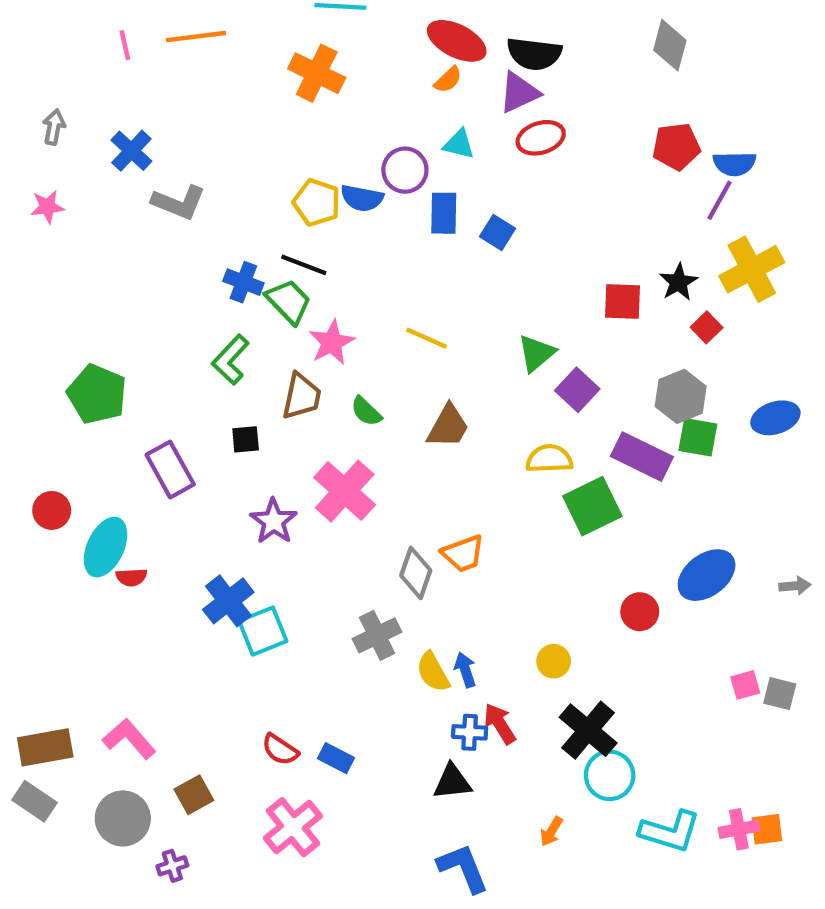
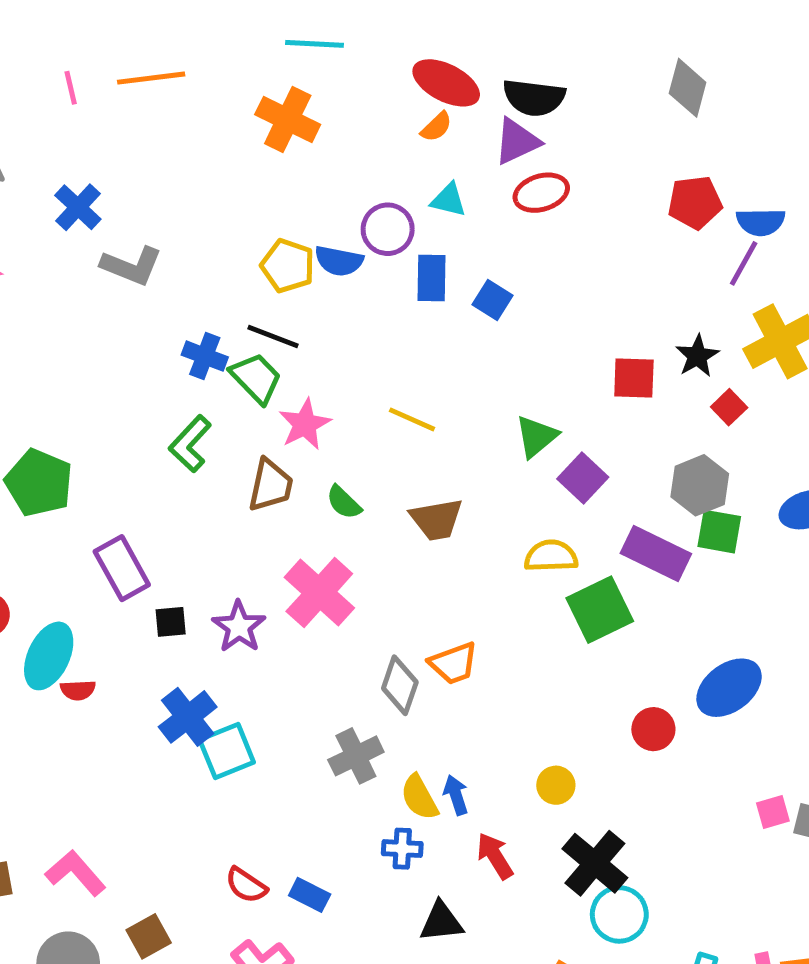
brown trapezoid: (448, 426) -> (436, 519), turned 51
black square: (246, 439) -> (171, 622), moved
blue cross: (470, 732) -> (402, 849), moved

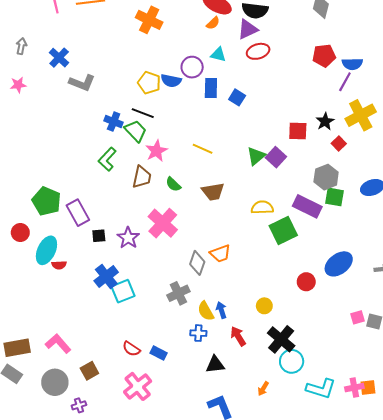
purple square: (583, 478) -> (276, 157), moved
green pentagon: (39, 483) -> (46, 201), moved

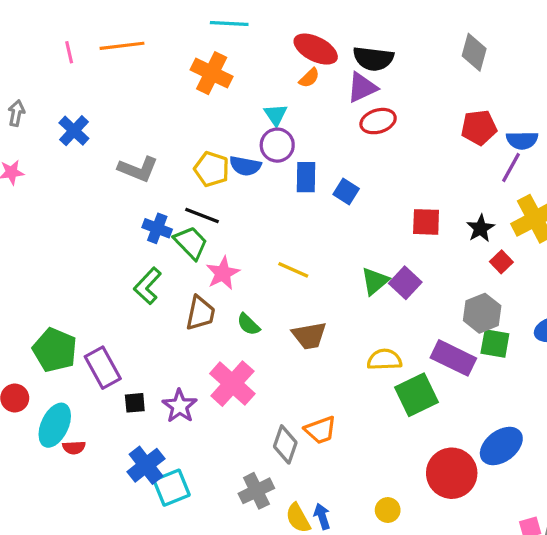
cyan triangle: (218, 54) -> (276, 115), moved, turned 42
gray L-shape: (82, 83) -> (138, 169), moved
red square: (298, 131) -> (426, 222), moved
red circle: (306, 282) -> (452, 473), size x1.8

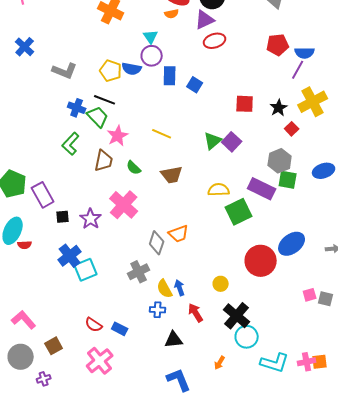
orange semicircle: (309, 78) -> (172, 14), turned 32

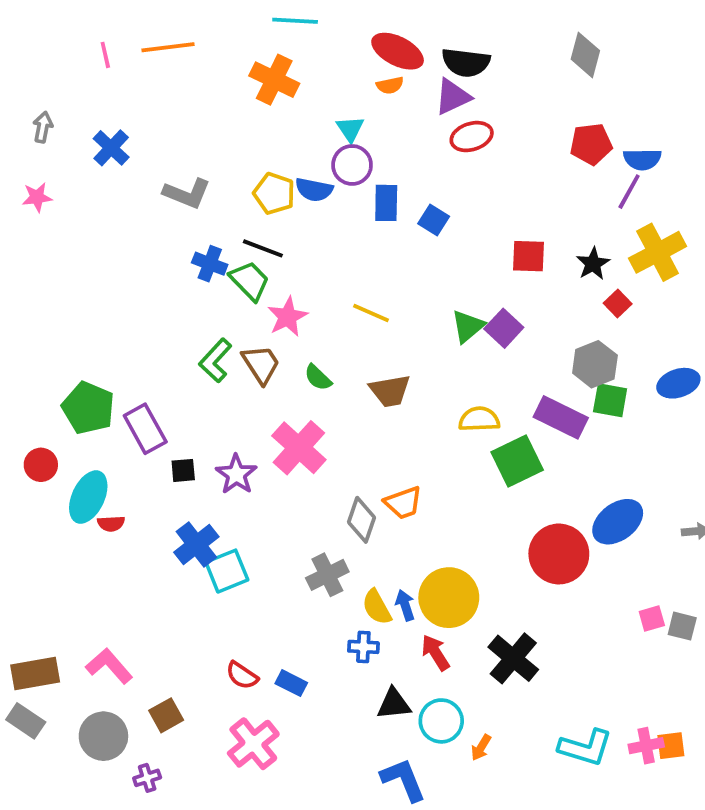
green L-shape: (71, 144) -> (215, 360), moved
brown trapezoid: (104, 161) -> (261, 364), turned -45
yellow circle: (221, 284) -> (449, 598), moved, size x2.0
cyan circle: (247, 337) -> (441, 721), moved

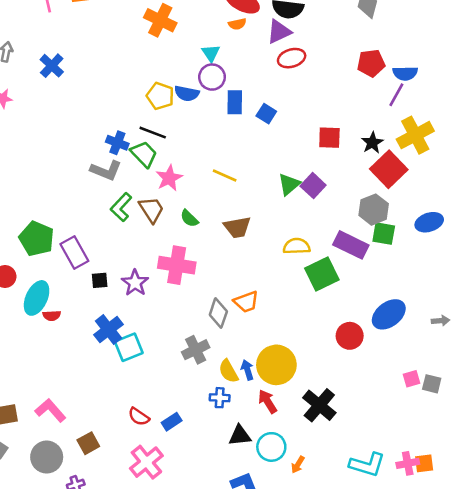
gray L-shape: (187, 193) -> (106, 170), moved
red square: (618, 304) -> (389, 169), size x2.0
pink cross: (299, 448) -> (177, 265), turned -33
red circle: (559, 554) -> (350, 336), size x0.7
blue rectangle: (291, 683) -> (172, 422), turned -60

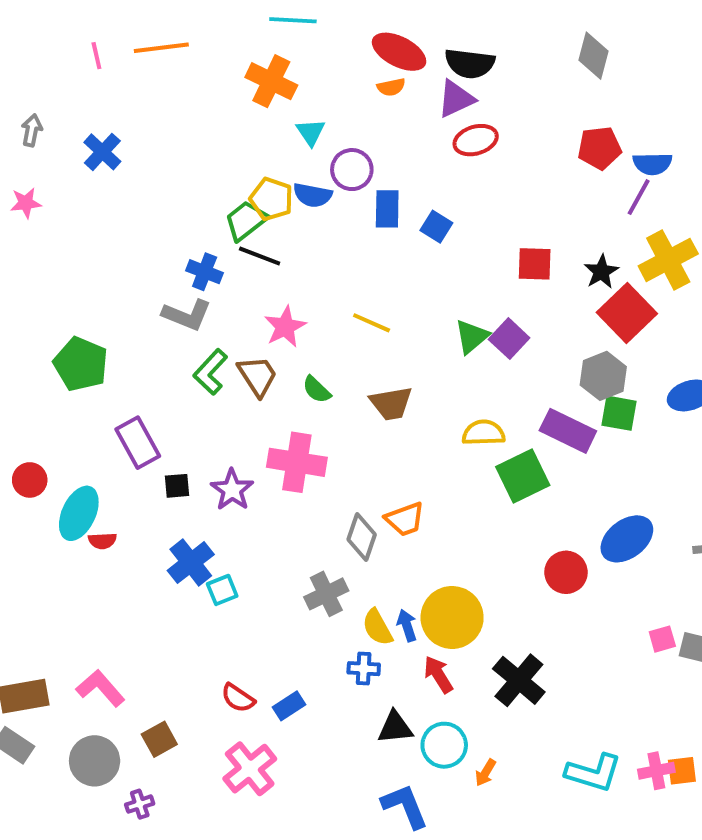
cyan triangle: (211, 53) -> (311, 132), moved
green trapezoid: (144, 154) -> (246, 221), moved, turned -84
green pentagon: (37, 239) -> (81, 364), moved
cyan square: (129, 347) -> (222, 590), size x0.7

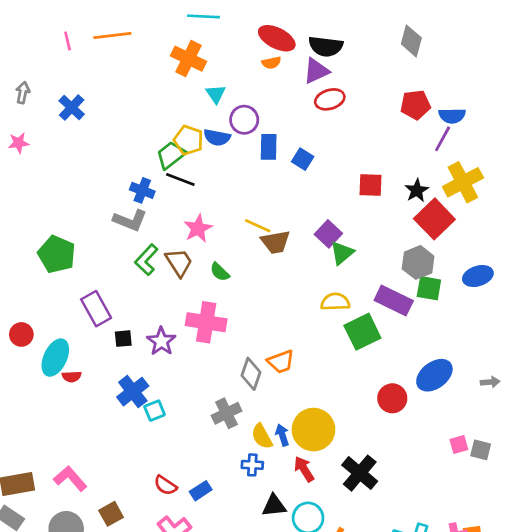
green triangle: (472, 337) -> (342, 253), moved
purple square: (509, 339) -> (328, 234), moved
brown trapezoid: (391, 403) -> (275, 242), moved

